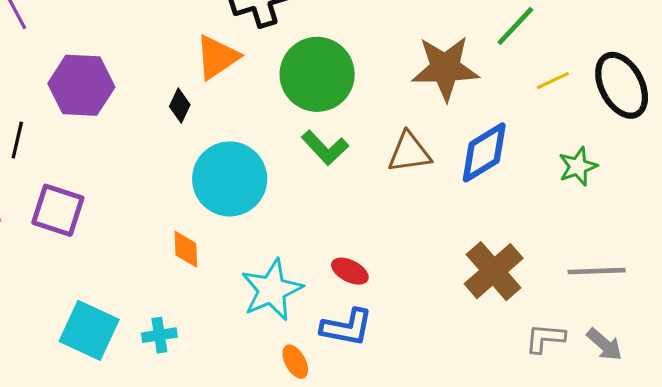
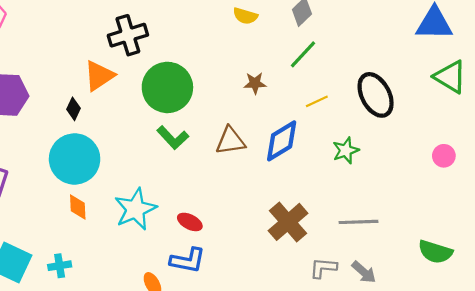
brown star: (445, 68) -> (255, 83), size x0.5
yellow line: (553, 81) -> (317, 101), moved
cyan circle: (230, 179) -> (75, 159), moved
cyan star: (272, 290) -> (135, 209), moved

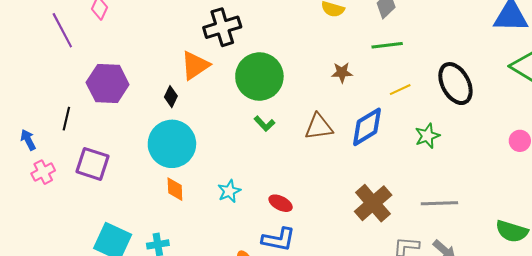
green line: (303, 54) -> (387, 45), turned 40
green L-shape: (173, 138) -> (264, 124), size x0.7
cyan star: (135, 209) -> (229, 191), size x0.6

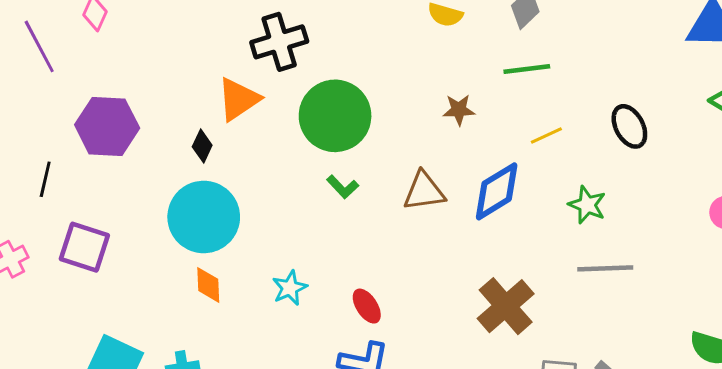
black ellipse: (455, 84) -> (629, 126), size x0.7
green star: (427, 136) -> (587, 205), turned -30
red ellipse: (281, 203) -> (367, 306), turned 30
gray line: (439, 203) -> (605, 268), moved

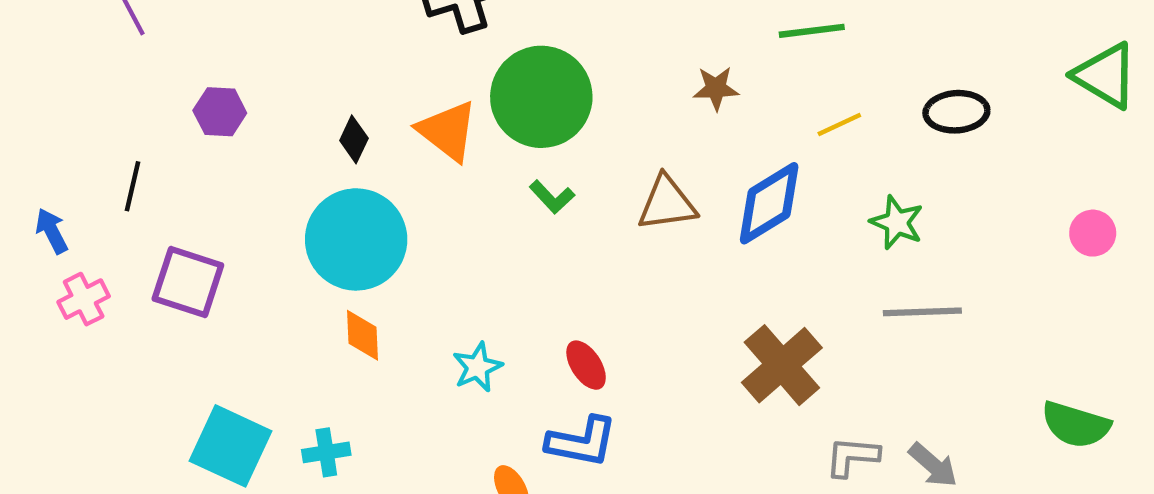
orange triangle: (238, 99) -> (448, 131), moved, turned -48
purple hexagon: (107, 126) -> (220, 112), size x0.6
black ellipse: (629, 126) -> (956, 112), turned -66
cyan star: (290, 288) -> (477, 367), moved

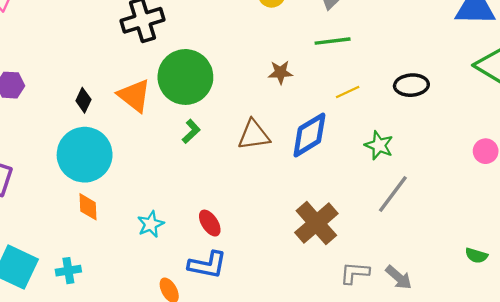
green L-shape: (552, 197) -> (191, 131), turned -90
gray line: (922, 312) -> (393, 194), turned -51
green semicircle: (1076, 425) -> (476, 255), size x0.6

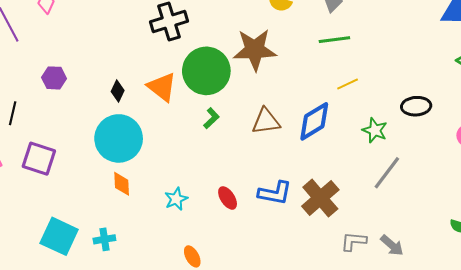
brown star: (280, 72) -> (255, 50), moved, size x2.0
black ellipse: (411, 85) -> (416, 106), moved
blue L-shape: (207, 265) -> (275, 193), moved

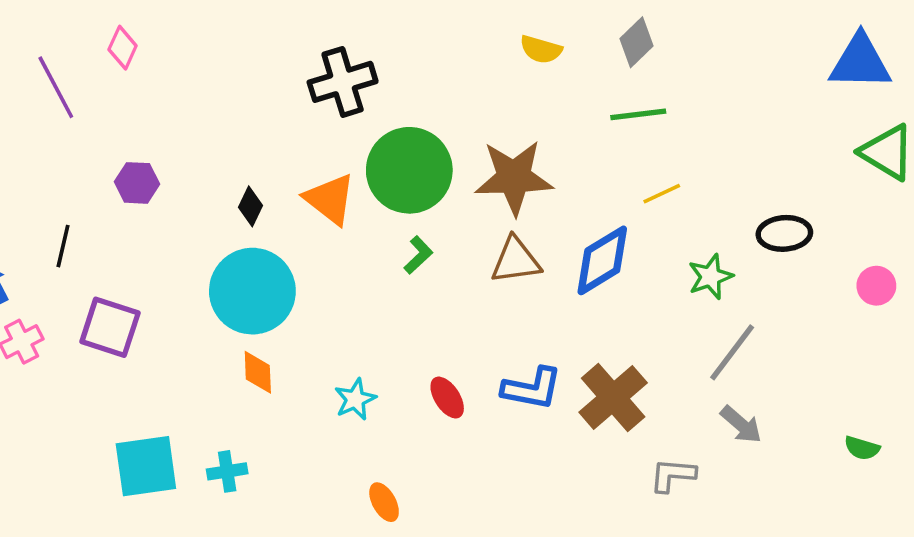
brown star: (255, 50) -> (514, 178), moved
green star: (375, 130) -> (710, 277), turned 30
cyan square: (59, 236) -> (146, 466), turned -33
gray arrow: (392, 245) -> (741, 425), moved

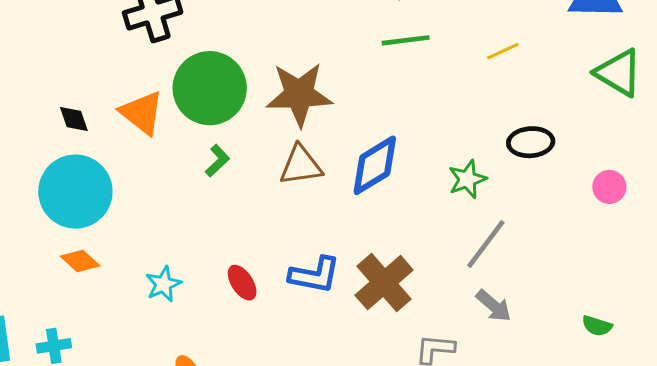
yellow line: (662, 194) -> (503, 51), moved
black diamond: (251, 206) -> (74, 119), turned -44
orange diamond: (258, 372) -> (80, 261), turned -45

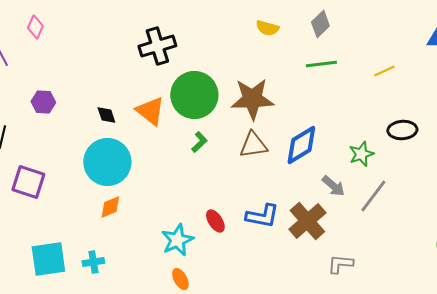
orange diamond: (80, 261) -> (110, 207), turned -65
cyan star: (163, 284) -> (177, 240), moved, size x1.4
gray arrow: (494, 306) -> (333, 186), moved

